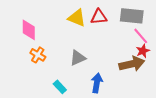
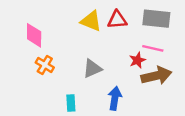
pink line: (141, 36) -> (153, 48), moved, turned -36
red star: (143, 51) -> (137, 60), moved
cyan rectangle: (60, 87) -> (71, 103), turned 40

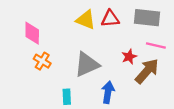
pink line: (153, 48) -> (156, 45), moved
gray triangle: (92, 69) -> (87, 64), size x1.4
brown arrow: (156, 76) -> (147, 71), turned -36

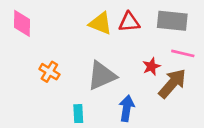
pink diamond: (32, 33) -> (22, 23), moved

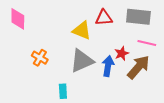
yellow triangle: (100, 23) -> (82, 30), moved
blue arrow: (127, 108) -> (108, 66), moved

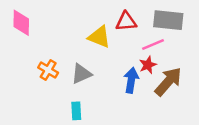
pink line: (147, 43) -> (153, 44), moved, turned -36
gray triangle: (82, 61) -> (81, 74), moved, size x0.7

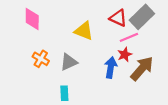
gray rectangle: (168, 20) -> (142, 17), turned -50
red triangle: (126, 21) -> (118, 18), moved, turned 30
pink diamond: (21, 23) -> (32, 19), moved

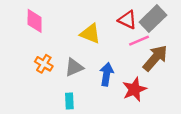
red star: (125, 55) -> (134, 89), moved, size x1.5
blue arrow: (111, 67) -> (107, 74), moved
brown arrow: (142, 69) -> (155, 58), moved

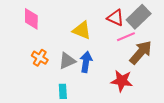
blue arrow: (107, 74) -> (86, 62), moved
red star: (134, 89) -> (122, 81), turned 30

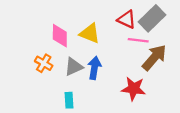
pink diamond: (31, 19) -> (60, 36), moved
pink line: (126, 37) -> (138, 40), turned 30

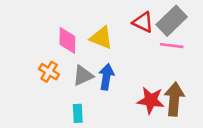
pink line: (138, 40) -> (172, 46), moved
brown arrow: (154, 58) -> (174, 99), moved, turned -36

